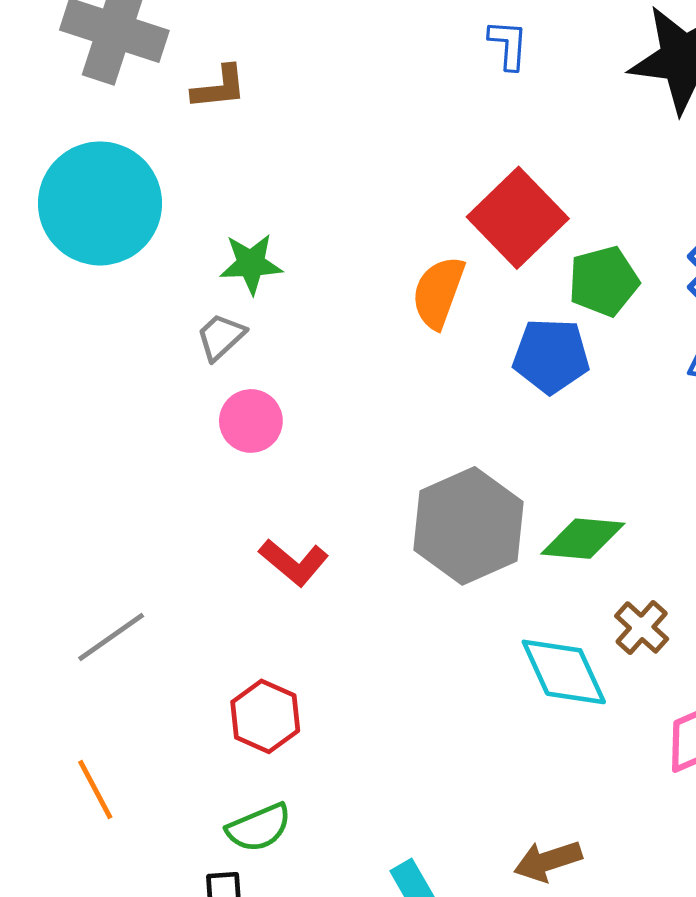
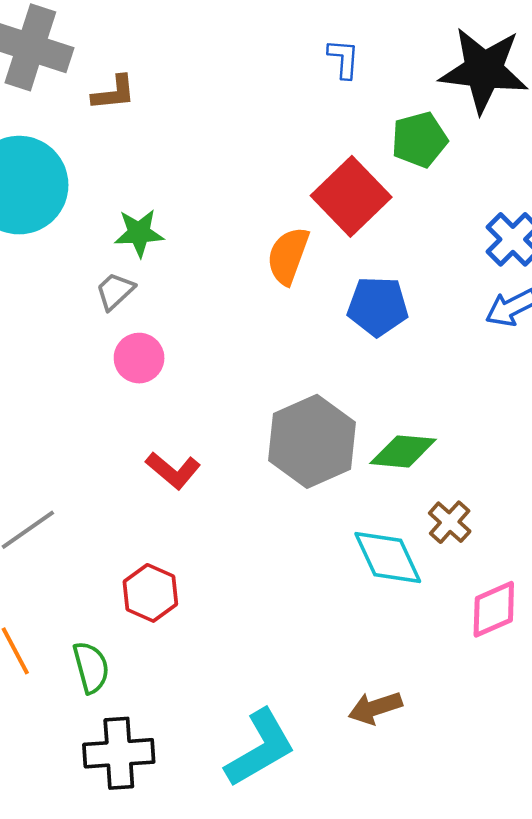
green pentagon: (604, 281) -> (419, 140), moved
green semicircle: (259, 828) -> (91, 667), moved, turned -82

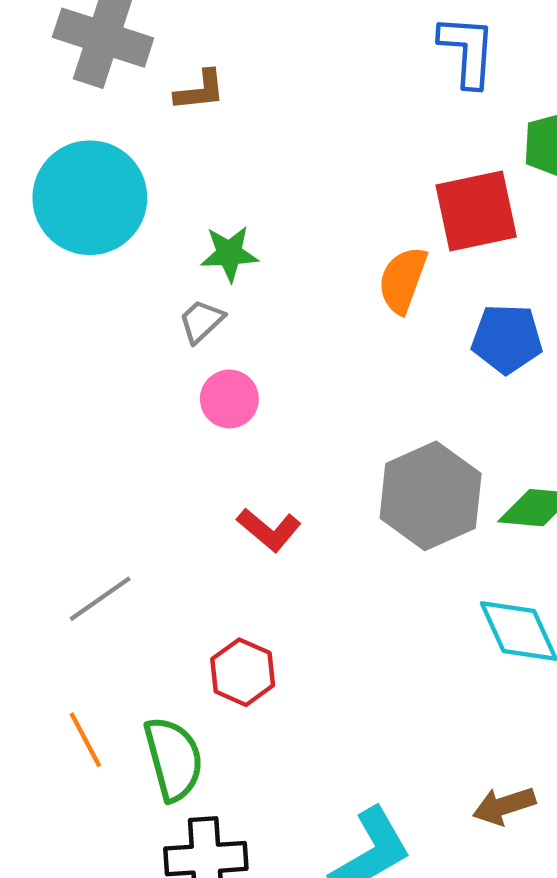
blue L-shape: (344, 59) -> (467, 51), size x1.6
red square: (351, 196) -> (476, 211), turned 32
green semicircle: (91, 667) -> (174, 759), size x1.4

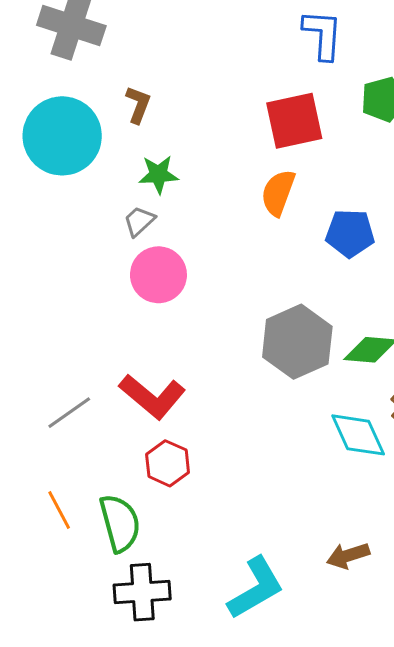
brown L-shape: (200, 90) -> (138, 105), moved, turned -63
red square: (476, 211) -> (294, 121), moved
pink circle: (229, 399) -> (158, 275), size x1.4
red L-shape: (269, 530) -> (152, 396), moved, size x1.5

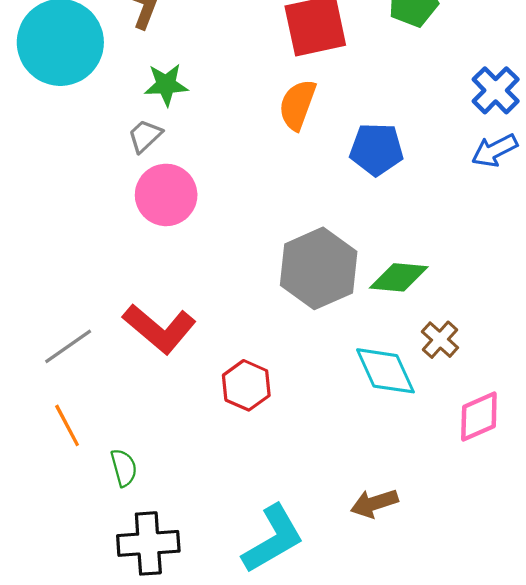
red hexagon: (168, 463) -> (246, 385), moved
orange line: (59, 510) -> (67, 425), moved
green semicircle: (120, 523) -> (124, 468), size x0.6

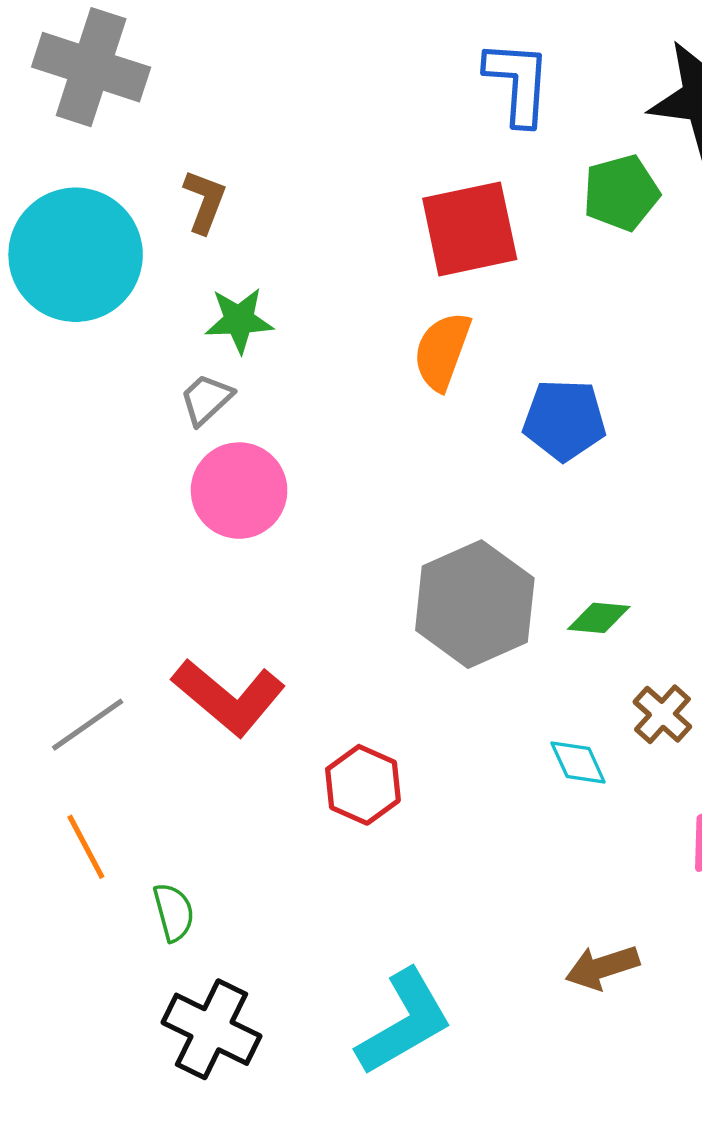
green diamond: (399, 277) -> (599, 618), size x0.7
cyan diamond: (385, 371) -> (578, 762), size x0.6
brown arrow: (374, 503) -> (602, 967), moved
black cross: (148, 543) -> (212, 1029), turned 30

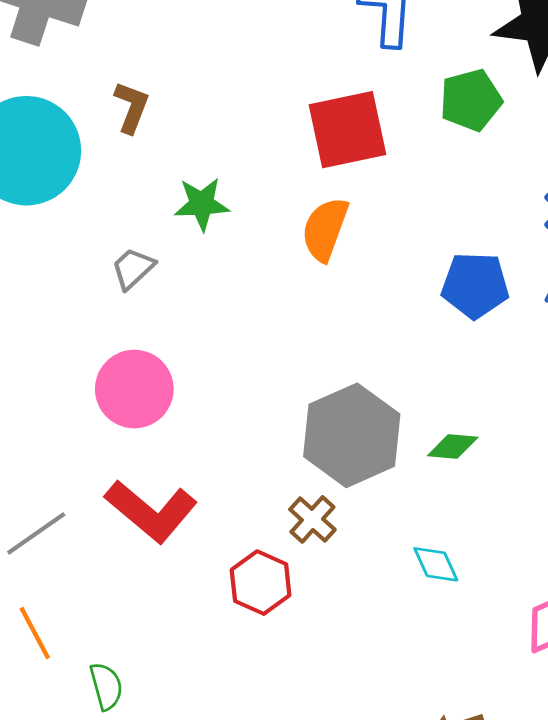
green star: (239, 320) -> (202, 204), moved
blue pentagon: (564, 420) -> (475, 285), moved
pink circle: (239, 491) -> (134, 389), moved
brown cross: (662, 714) -> (312, 519), moved

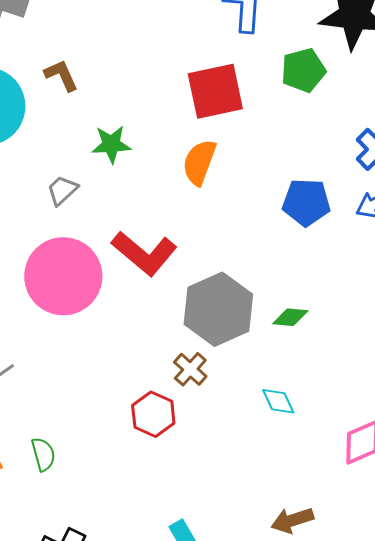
brown L-shape: (132, 107) -> (61, 75), turned -45
pink circle: (134, 389) -> (63, 276), size x1.4
red L-shape: (151, 511) -> (144, 253), moved
green semicircle: (106, 686) -> (43, 454), moved

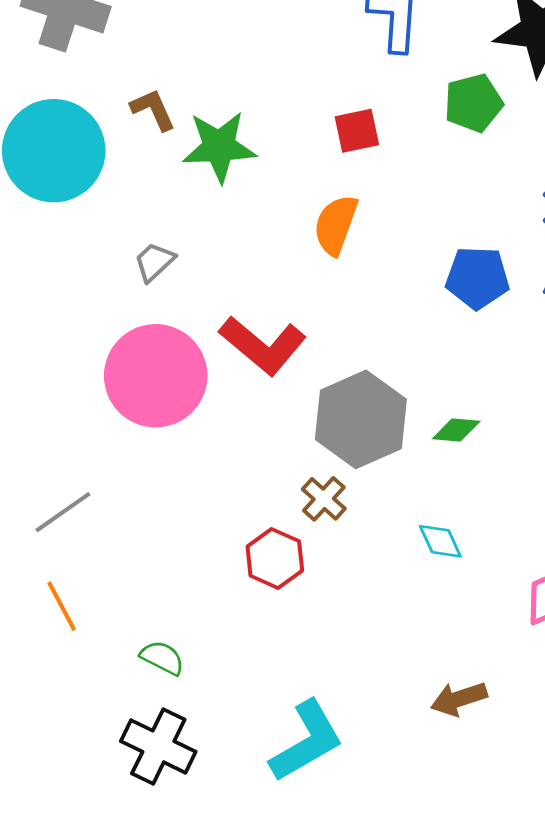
red square: (215, 91) -> (357, 131), size x0.6
green star: (111, 144) -> (219, 147), moved, size x1.4
green semicircle: (43, 454) -> (162, 658), moved, turned -48

